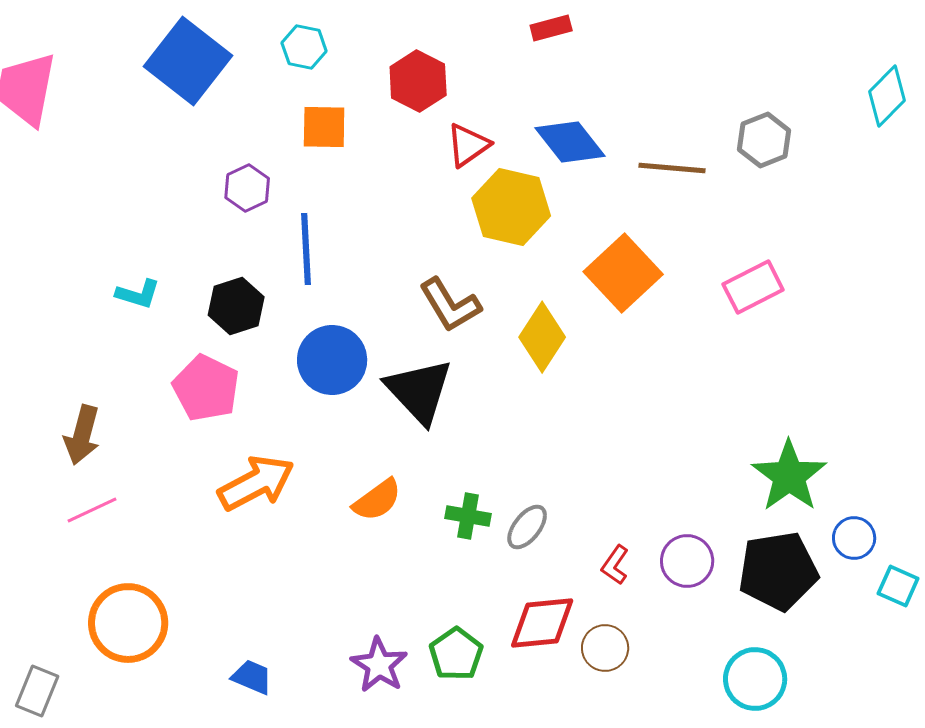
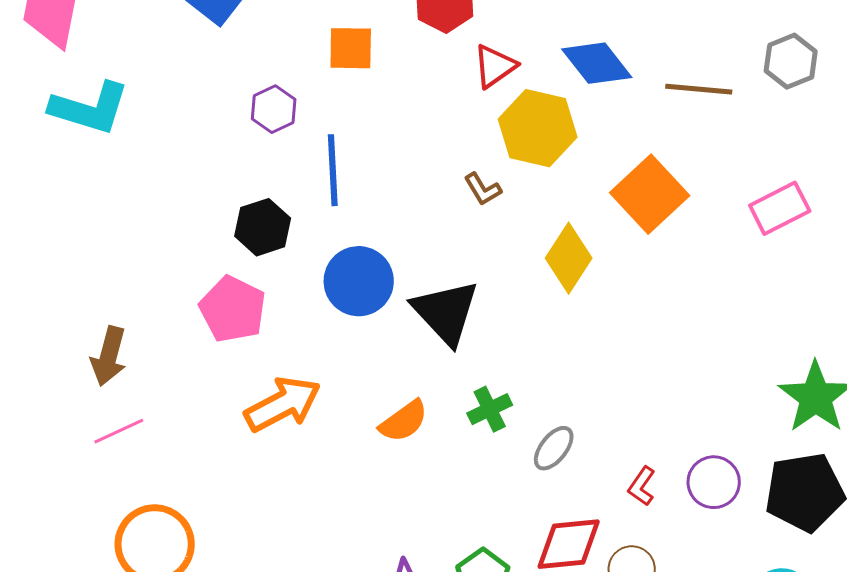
cyan L-shape: (138, 294) -> (90, 108), moved, size x1.8
brown L-shape: (450, 305) -> (483, 189), moved, size x0.6
green cross: (468, 516) -> (490, 409), moved, turned -36

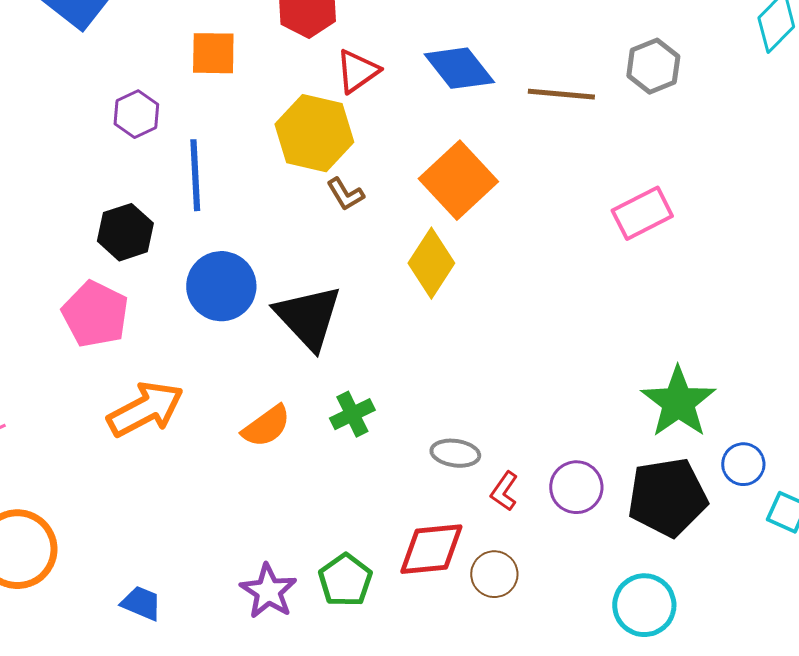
yellow hexagon: (538, 128) -> (314, 133), moved
orange square: (650, 194) -> (458, 180), moved
gray ellipse: (554, 448) -> (455, 453), moved, turned 60

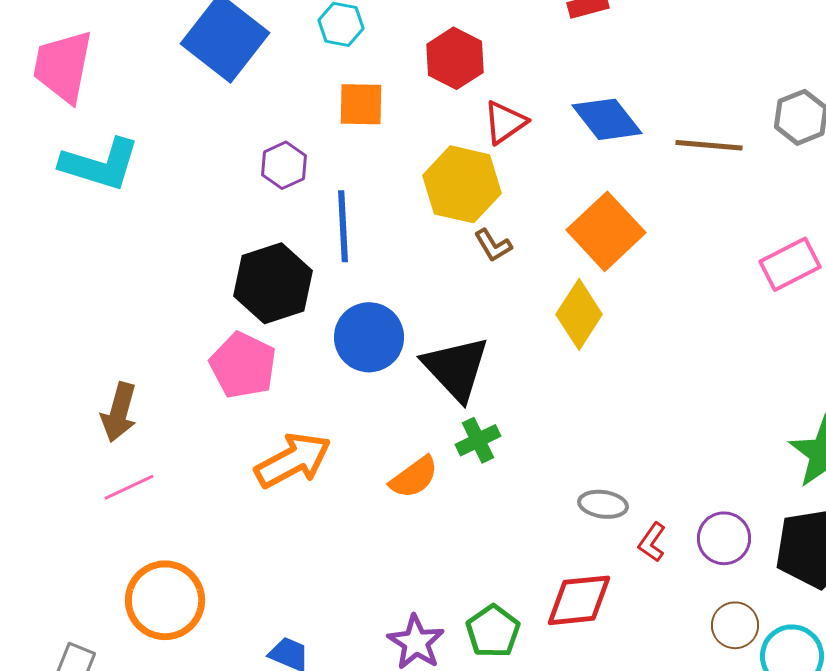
black hexagon: (125, 232) -> (273, 283), size x1.4
green cross: (352, 414) -> (478, 440), moved
brown circle: (494, 574) -> (735, 625), moved

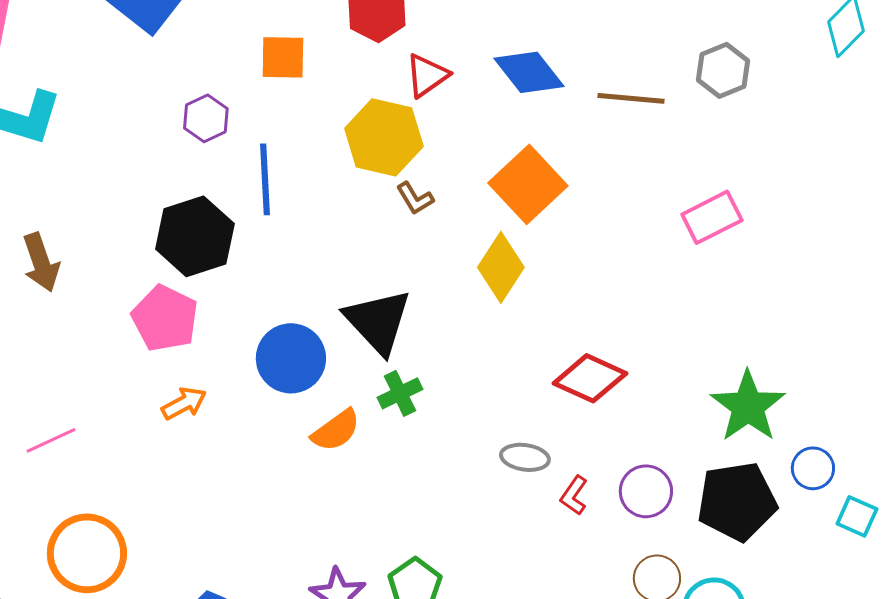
blue circle: (369, 337) -> (291, 358), moved
brown arrow: (119, 412) -> (41, 262), moved, turned -34
orange arrow: (293, 460) -> (184, 403), moved, size x0.6
red diamond: (579, 600) -> (590, 378), moved, turned 30

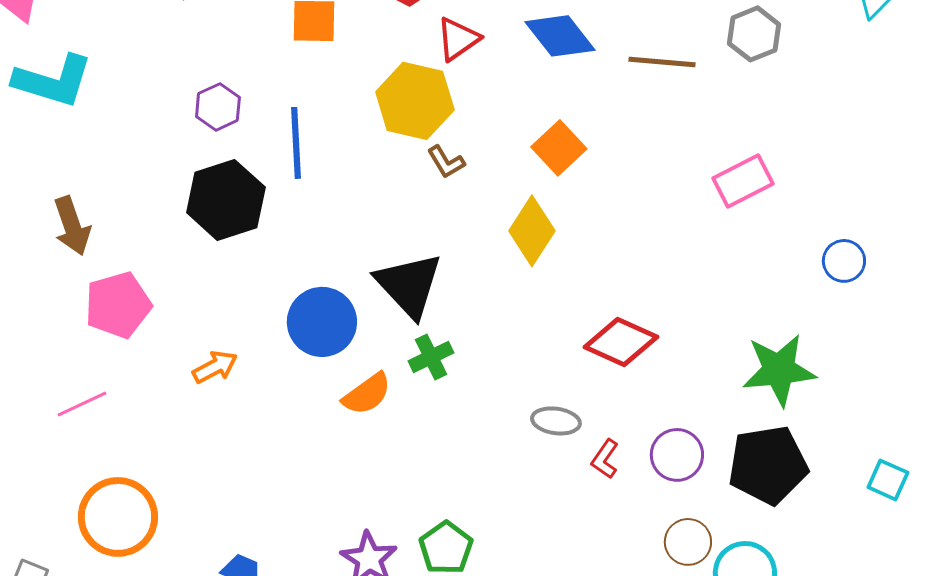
purple hexagon: (206, 118) -> (218, 107), moved
orange square: (528, 184) -> (559, 148), size x0.7
pink pentagon: (165, 318) -> (118, 305), moved, turned 30
green star: (748, 406) -> (779, 370), turned 30
blue circle: (813, 468) -> (844, 261), moved

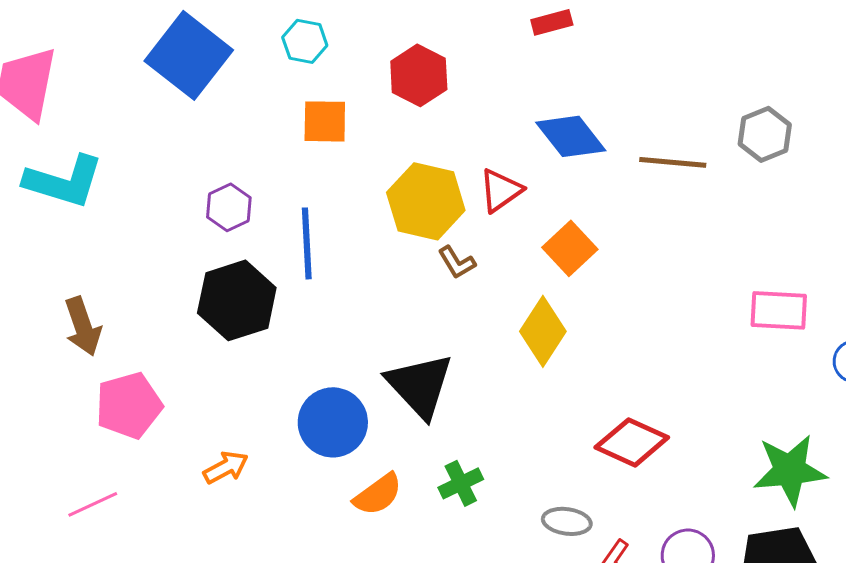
red triangle: (458, 39) -> (501, 190), moved
pink rectangle: (743, 181) -> (779, 310), moved, turned 30
green cross: (431, 357) -> (461, 483), moved

